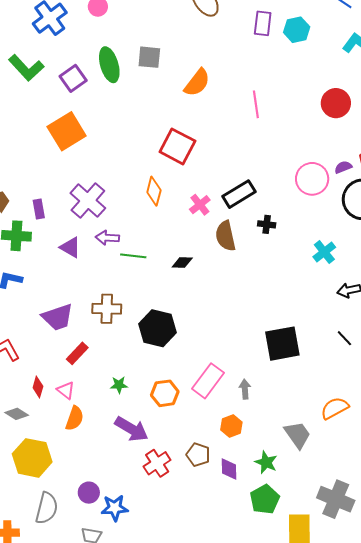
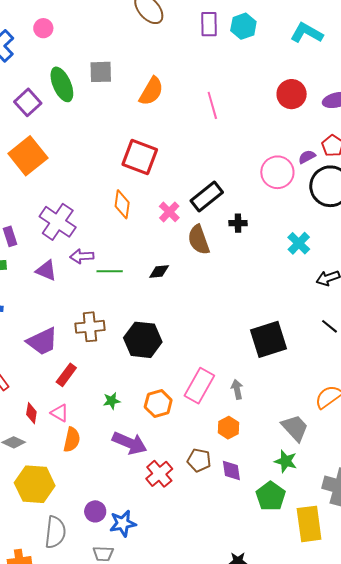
green star: (266, 462) -> (286, 461), moved

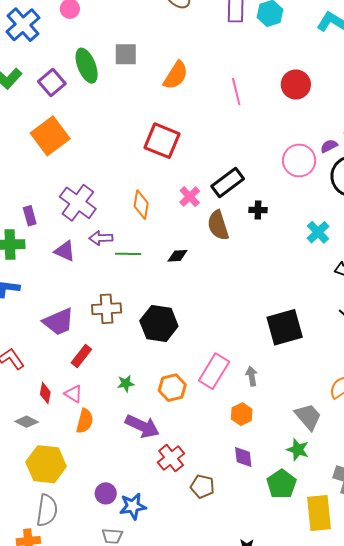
red circle: (292, 94) -> (296, 85), moved
orange diamond: (122, 204) -> (141, 205), moved
brown pentagon: (199, 460) -> (202, 487), moved
gray semicircle: (55, 532) -> (47, 510), moved

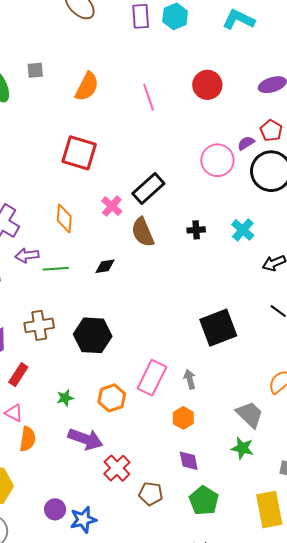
gray square: (126, 54) -> (35, 70), size x0.7
black cross: (258, 210) -> (196, 230), moved
green pentagon: (282, 484) -> (204, 501), moved

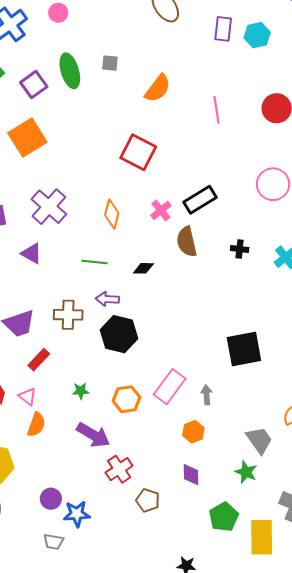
purple arrow: (27, 255) -> (107, 299), moved
green pentagon: (204, 501) -> (224, 517), moved

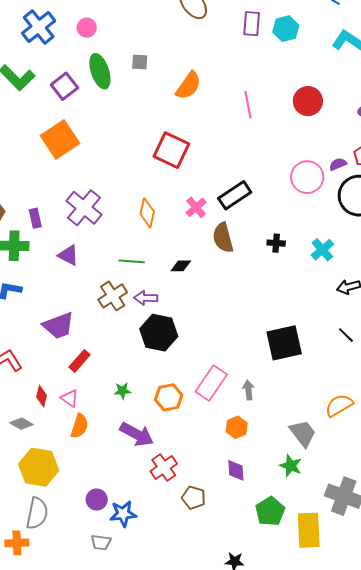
pink circle: (58, 13) -> (87, 28), moved
brown cross: (68, 315) -> (113, 296), moved, turned -32

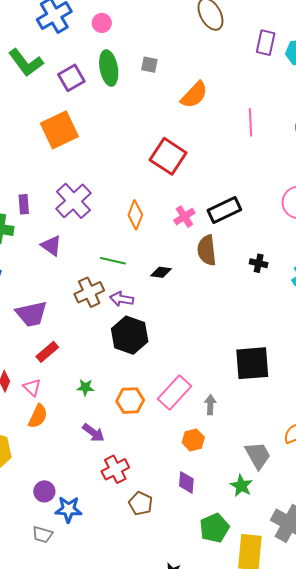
purple arrow: (137, 434) -> (93, 433), size x0.7

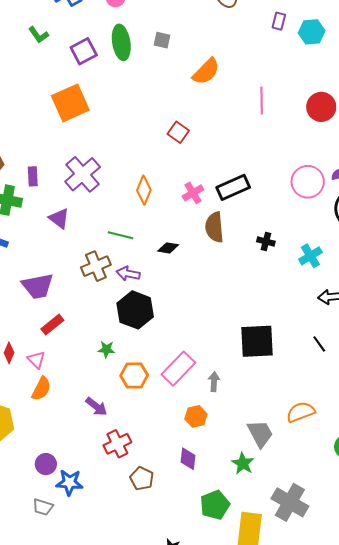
purple rectangle: (266, 43) -> (279, 21), size x0.7
green L-shape: (26, 63) -> (39, 35), size x0.6
red square: (168, 156) -> (178, 132), size x0.6
green star: (85, 387) -> (106, 349), moved

